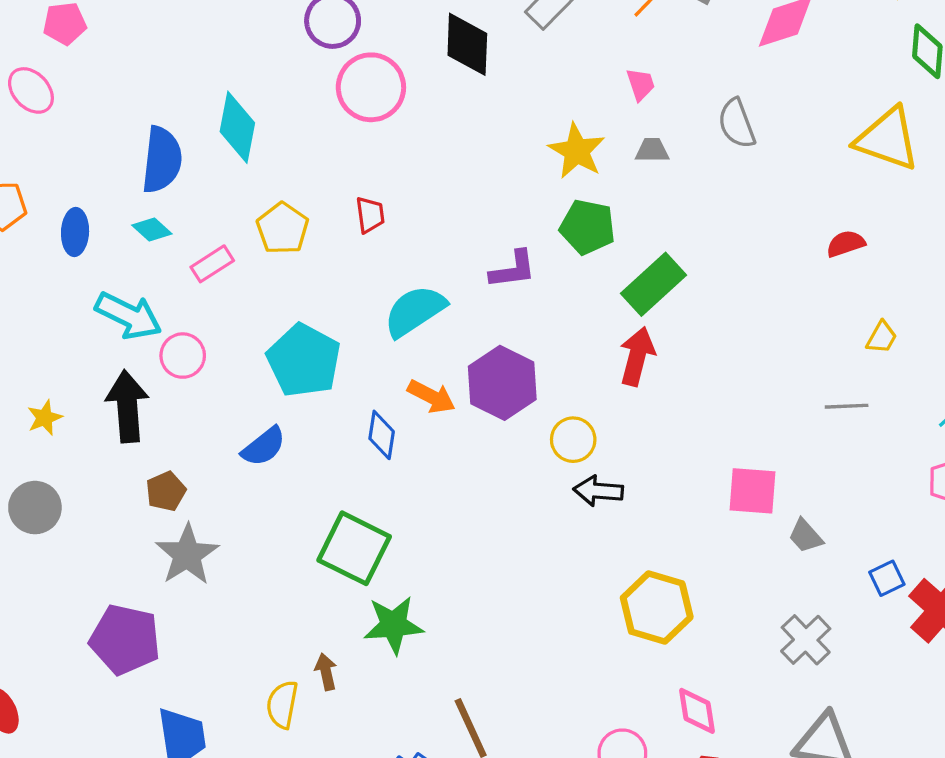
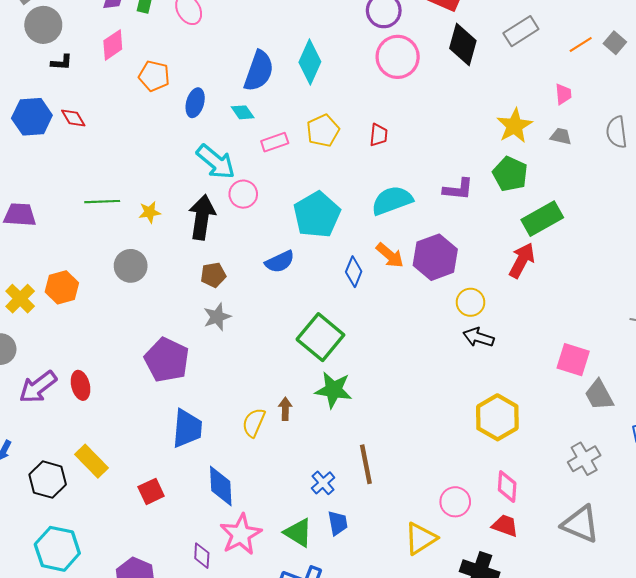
gray trapezoid: (806, 536) -> (599, 395), size x1.4
gray star: (187, 555) -> (217, 317), size x0.7

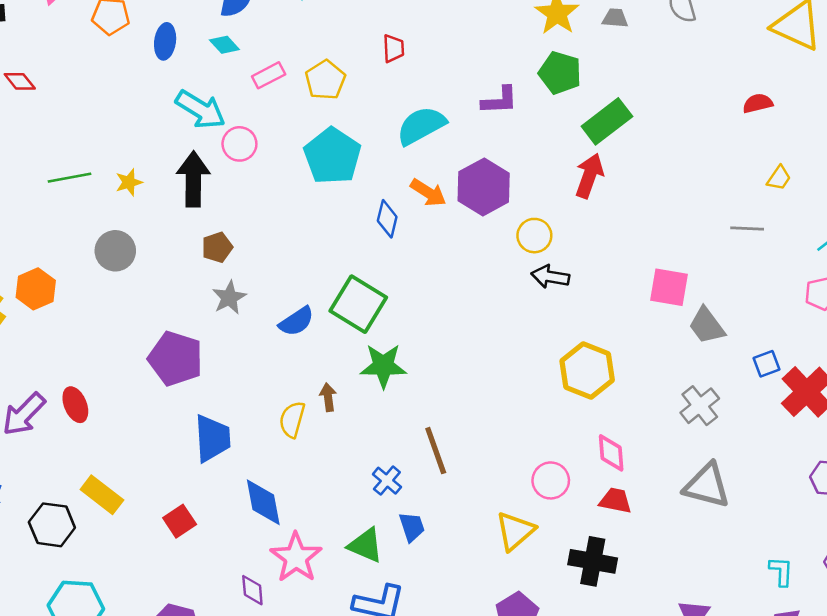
yellow pentagon: (323, 131) -> (325, 80), moved
blue semicircle: (280, 262) -> (297, 321), moved

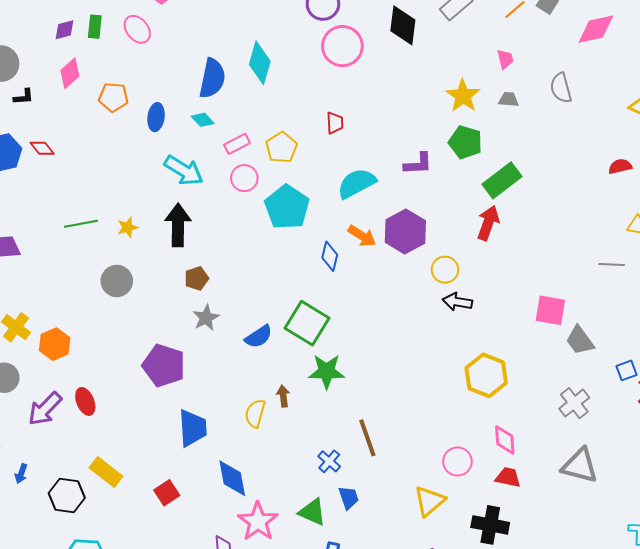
pink circle: (239, 144) -> (244, 178), moved
orange hexagon: (36, 289) -> (55, 344), moved

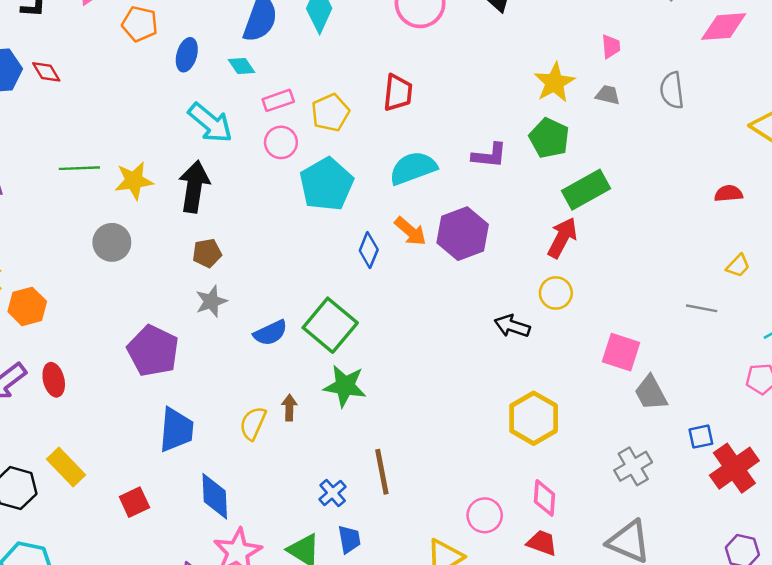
red trapezoid: (335, 123) -> (398, 93), size x1.4
yellow star: (128, 227) -> (134, 181), size x1.5
yellow circle: (445, 270) -> (556, 293), moved

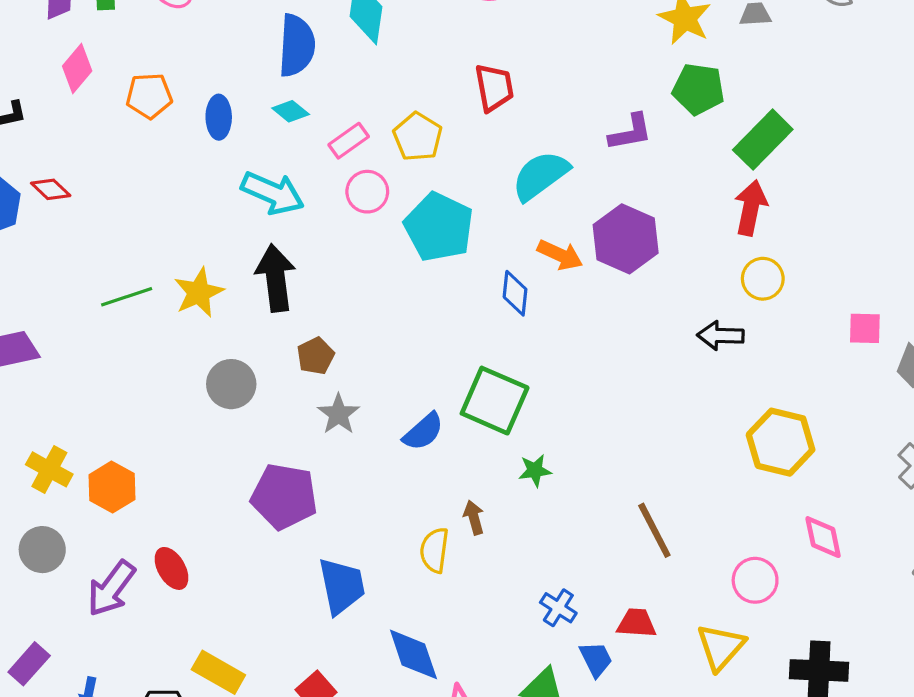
gray circle: (112, 242) -> (231, 384), moved
pink square: (621, 352) -> (865, 328), size x0.7
green star: (345, 386) -> (535, 470), size x0.6
brown line: (382, 472) -> (654, 530), moved
red trapezoid: (542, 543) -> (637, 623), moved

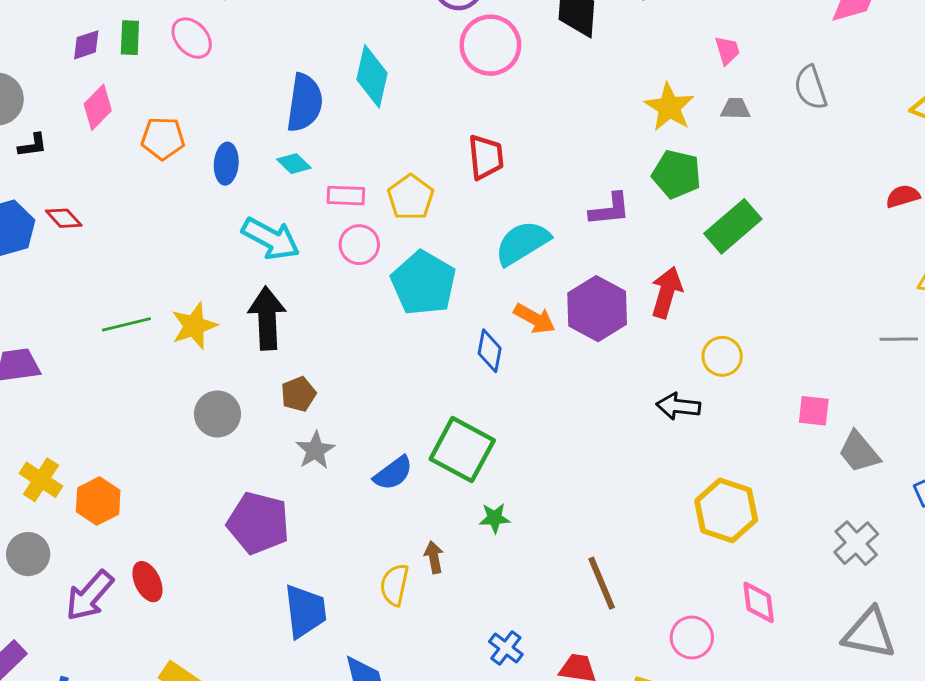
pink rectangle: (349, 141) -> (346, 196), turned 33
red arrow: (751, 208) -> (667, 292), moved

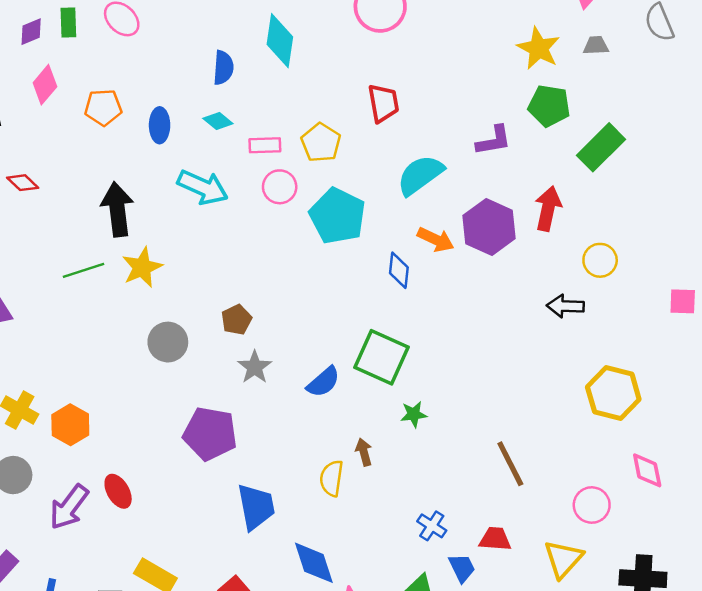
blue semicircle: (305, 103) -> (223, 68), size x0.7
black arrow: (267, 318) -> (117, 209), moved

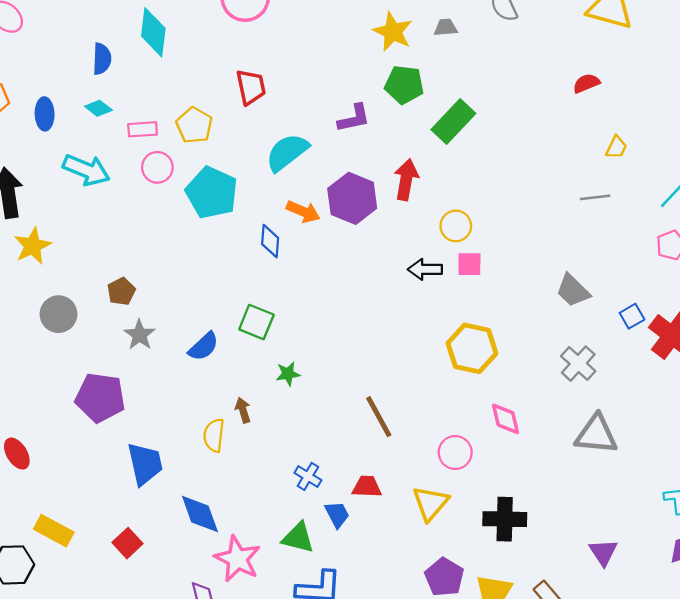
pink square: (683, 301) -> (469, 264), moved
green square: (381, 357) -> (256, 322), size x0.7

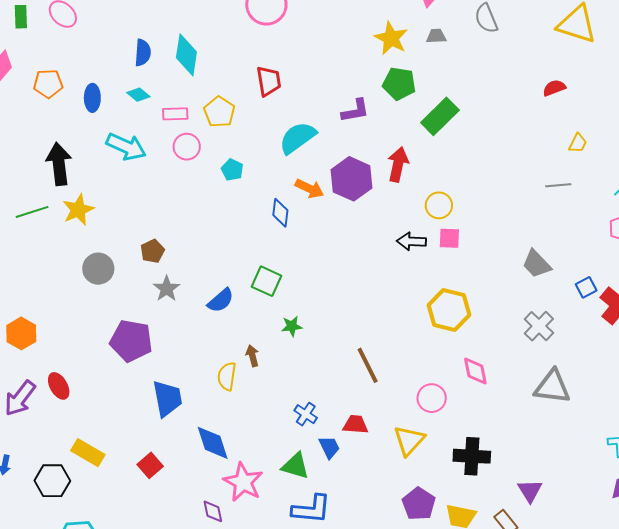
cyan diamond: (153, 32) -> (186, 55), moved
cyan pentagon: (212, 193) -> (232, 170), size x0.5
purple triangle: (603, 552) -> (530, 491), moved

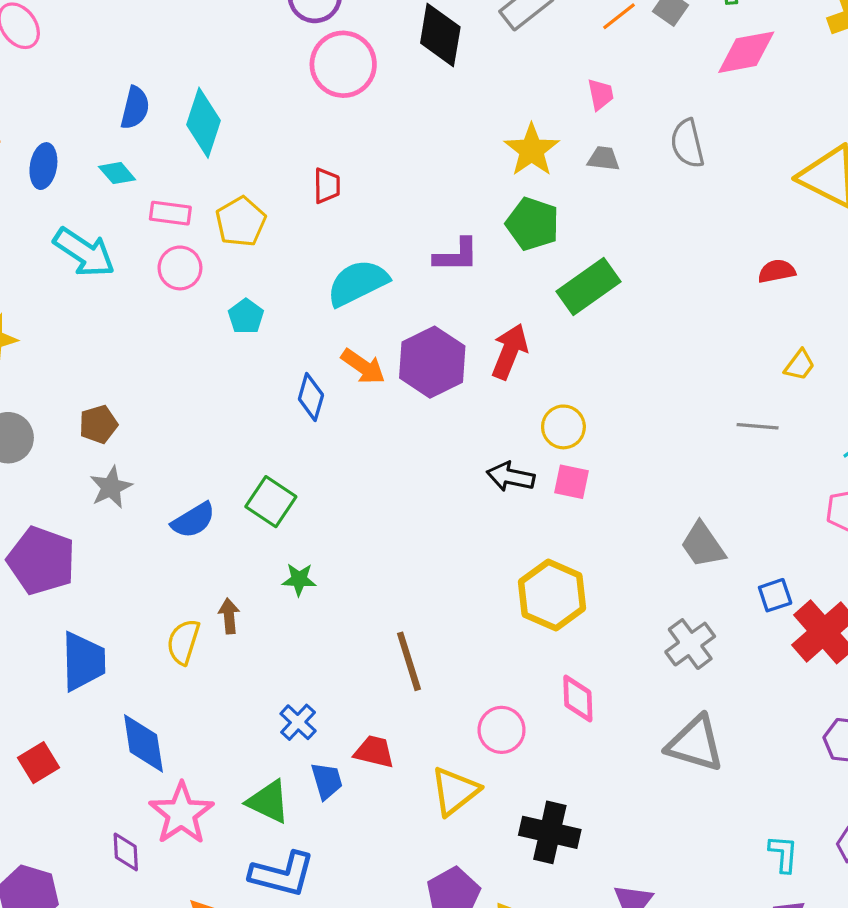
red trapezoid: (269, 81) -> (327, 186), size x0.7

